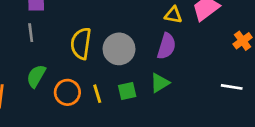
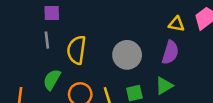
yellow semicircle: (81, 43) -> (76, 50), moved

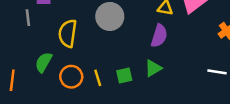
gray line: (47, 40) -> (28, 18), moved
gray circle: (127, 55) -> (110, 16), moved

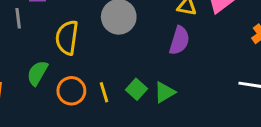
green triangle: (153, 68) -> (165, 92), moved
green square: (124, 75) -> (136, 89), turned -35

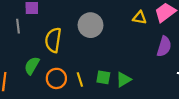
purple semicircle: (179, 40) -> (164, 46), moved
green square: (136, 89) -> (103, 77), turned -32

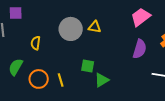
yellow triangle: (140, 18) -> (95, 27), moved
yellow semicircle: (53, 40) -> (36, 43), size x0.6
green square: (103, 77) -> (88, 66), moved

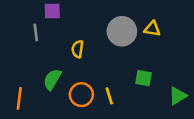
green triangle: (102, 80) -> (178, 96), moved

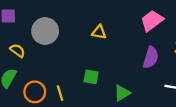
gray circle: (122, 31) -> (45, 31), moved
yellow semicircle: (78, 49) -> (18, 51), moved, turned 119

